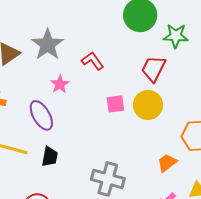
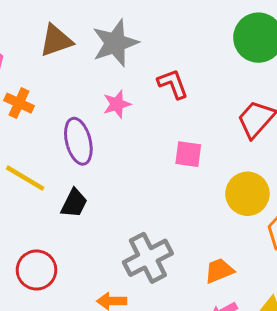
yellow circle: (148, 105) -> (247, 194), moved
orange trapezoid: (167, 163) -> (219, 271), moved
gray cross: (108, 179) -> (148, 258), turned 32

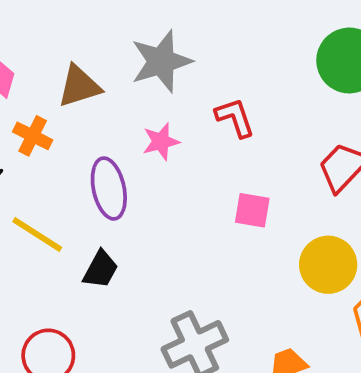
brown triangle: (56, 41) -> (79, 86), moved

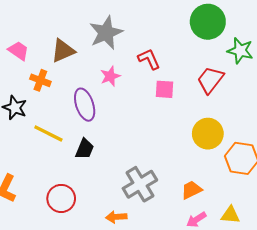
pink square: (252, 210) -> (165, 89), moved

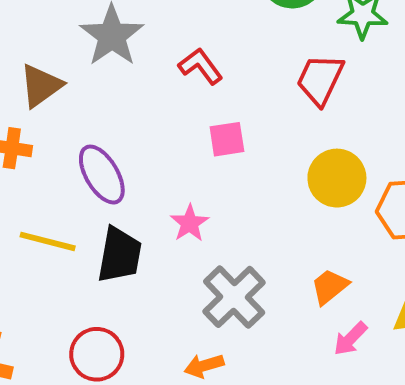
pink star: (110, 76) -> (190, 223), moved
pink square: (165, 89) -> (227, 139), moved
black trapezoid: (85, 149) -> (120, 255), size x1.4

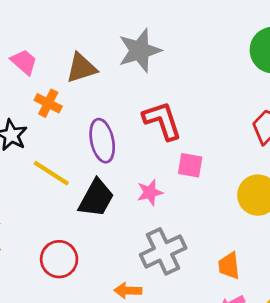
red L-shape: (201, 66) -> (162, 121), moved, size x1.4
pink square: (227, 139) -> (190, 165), moved
orange trapezoid: (330, 287) -> (229, 266), turned -76

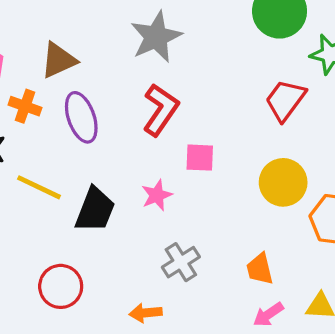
gray star: (140, 50) -> (156, 37), moved
red L-shape: (162, 121) -> (161, 110), turned 60
purple ellipse: (102, 141) -> (81, 117), moved
gray cross: (163, 251) -> (181, 262), size x0.7

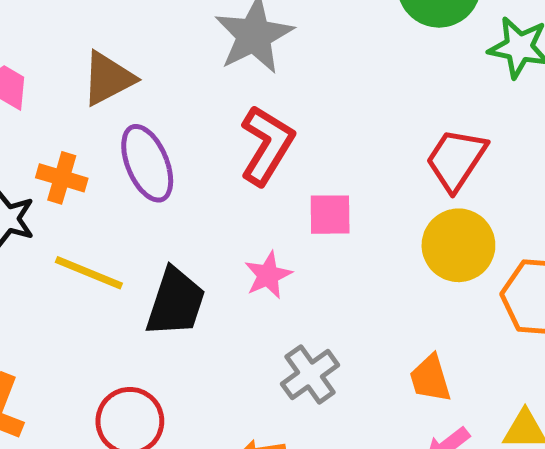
red trapezoid: (285, 100) -> (456, 160), moved
orange cross: (25, 106) -> (62, 178), moved

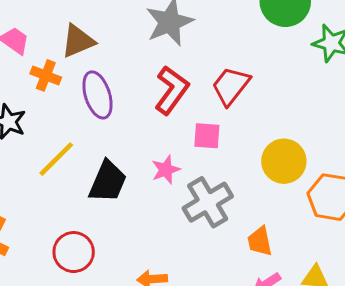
red trapezoid: (456, 160) -> (231, 86), moved
orange cross: (62, 178) -> (46, 75), moved
yellow line: (89, 273) -> (56, 159), turned -72
gray cross: (310, 374) -> (208, 202), moved, size x1.4

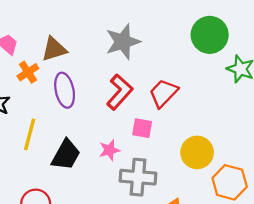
orange cross: (46, 75) -> (28, 72), turned 30
yellow line: (56, 159) -> (30, 134), turned -36
gray cross: (208, 202) -> (138, 177), turned 30

